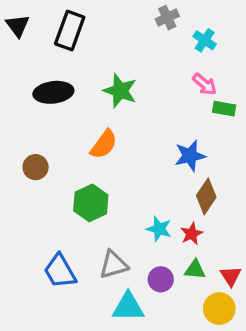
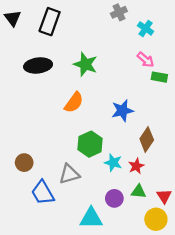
blue star: (190, 156) -> (122, 111), moved
brown circle: (36, 167) -> (24, 163), moved
green hexagon: (91, 203) -> (90, 144), moved
gray triangle: (114, 265) -> (69, 174), moved

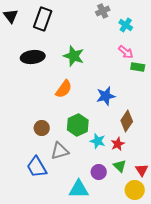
brown circle: (24, 163) -> (42, 128), moved
green triangle: (139, 191) -> (120, 166), turned 40

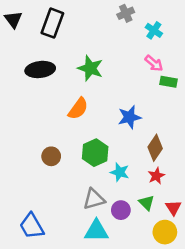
red star: (118, 144) -> (156, 176), moved
gray triangle: (60, 151) -> (94, 199), moved
blue trapezoid: (37, 167) -> (32, 226), moved

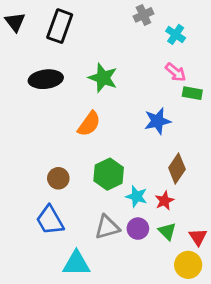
blue star: (129, 117) -> (157, 121), moved
red star: (156, 176) -> (164, 201), moved
purple circle: (121, 210) -> (138, 229), moved
blue trapezoid: (32, 226) -> (50, 220), moved
cyan triangle: (96, 231) -> (76, 263), moved

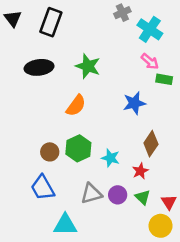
cyan cross: (176, 34) -> (150, 29), size x1.5
green hexagon: (109, 174) -> (78, 148), moved
cyan star: (136, 196) -> (110, 158), moved

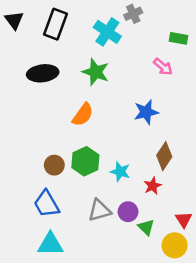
cyan cross: (150, 29) -> (107, 32), moved
green rectangle: (164, 79) -> (178, 38), moved
green triangle: (143, 197) -> (146, 227), moved
cyan triangle: (65, 225) -> (50, 244), moved

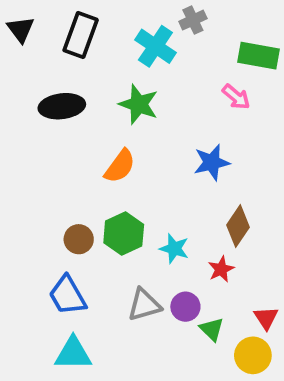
green rectangle: (178, 38) -> (259, 56), size x1.5

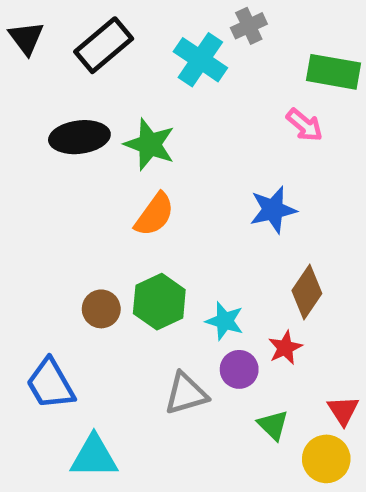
black rectangle: (81, 35) -> (104, 45), turned 30
green star: (139, 104) -> (150, 144), moved
blue trapezoid: (67, 295) -> (50, 384), moved
purple circle: (185, 307) -> (239, 369), moved

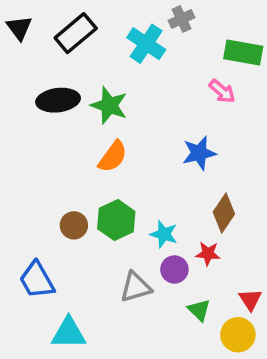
red star: (285, 348) -> (208, 254), turned 30

